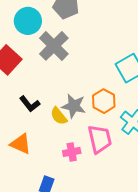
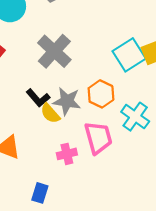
gray cross: (54, 46) -> (54, 51), moved
black L-shape: (30, 104) -> (38, 98), moved

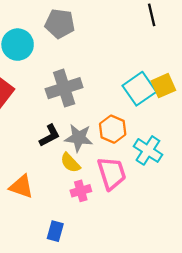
gray cross: (54, 51) -> (64, 88), turned 32
black L-shape: (38, 98) -> (50, 136), turned -75
yellow semicircle: (50, 113) -> (70, 163), moved

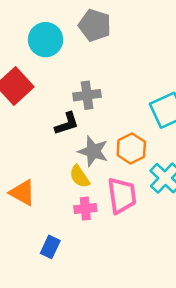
gray cross: (64, 88) -> (87, 95), size x0.7
black L-shape: (50, 136) -> (67, 124), moved

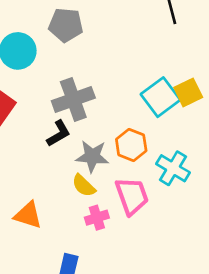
gray cross: (87, 95) -> (73, 99), size x1.4

